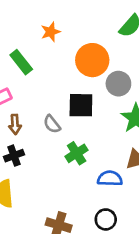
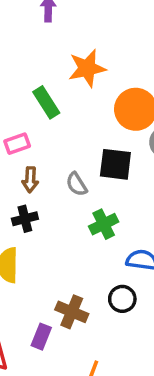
orange star: (51, 32) -> (87, 68), size x1.5
black circle: (106, 219) -> (122, 299), moved

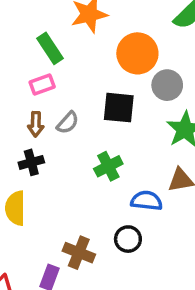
pink rectangle: (17, 144) -> (42, 84), moved
gray semicircle: (77, 184) -> (68, 123), moved, turned -105

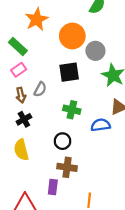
green cross: (108, 166) -> (72, 110), turned -35
black circle: (128, 239) -> (62, 141), moved

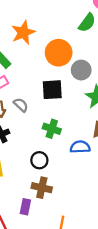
gray semicircle: (40, 89) -> (21, 105), turned -80

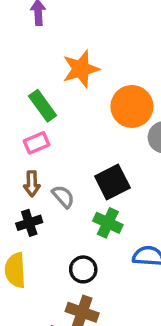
black square: (52, 90) -> (112, 182), moved, turned -30
gray semicircle: (21, 105) -> (63, 197), moved

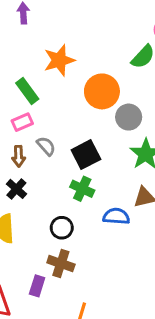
gray semicircle: (63, 197) -> (46, 146), moved
black cross: (29, 223) -> (16, 189), turned -30

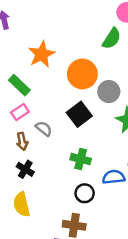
black square: (86, 155) -> (79, 114), moved
black circle: (62, 228) -> (85, 193), moved

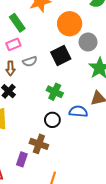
gray semicircle: (44, 129) -> (30, 61), turned 112

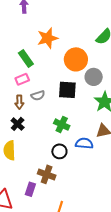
black square: (61, 56) -> (67, 90), turned 30

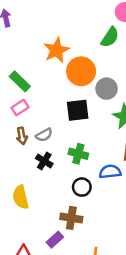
orange star: (48, 38) -> (56, 50), moved
gray semicircle: (38, 96) -> (44, 135), moved
black cross: (18, 124) -> (44, 161), moved
purple rectangle: (30, 189) -> (55, 240), turned 40

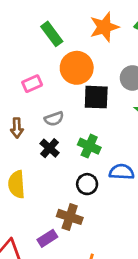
orange star: (56, 50) -> (104, 27), moved
orange circle: (81, 71) -> (77, 68), moved
green rectangle: (20, 81) -> (52, 34), moved
brown arrow: (22, 136) -> (17, 128), moved

